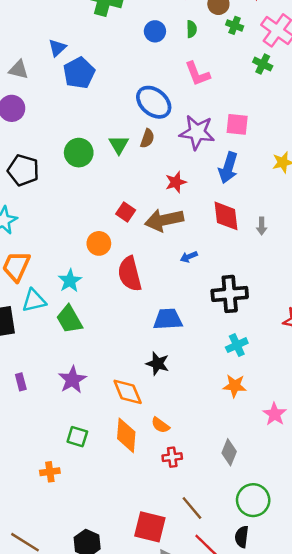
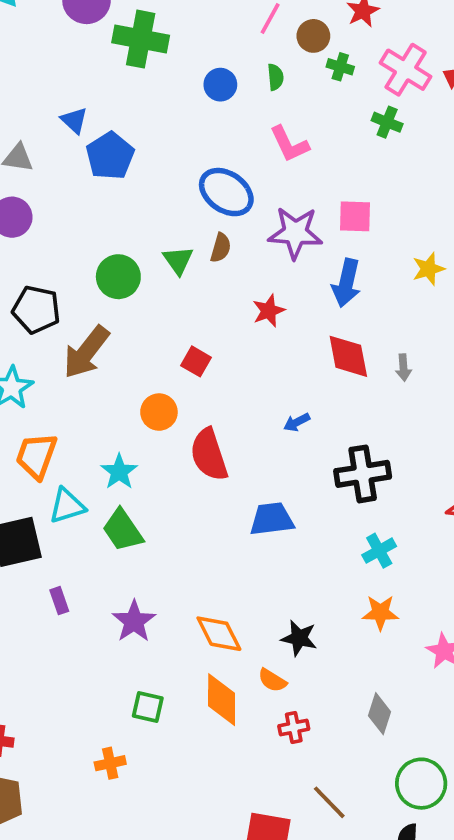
blue triangle: (57, 48) -> (74, 120), turned -30
brown arrow: (164, 220) -> (86, 352), moved, turned -36
black star: (158, 364) -> (299, 638), moved
purple rectangle: (21, 382) -> (59, 601), moved

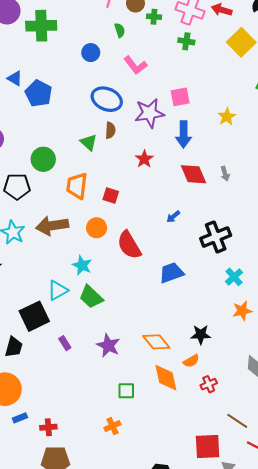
blue circle: (220, 85) -> (91, 53), moved
green circle: (118, 277) -> (43, 159), moved
brown arrow: (86, 352) -> (52, 226), moved, turned 56
orange trapezoid: (36, 456) -> (77, 186), moved
orange semicircle: (272, 680) -> (191, 361), turned -49

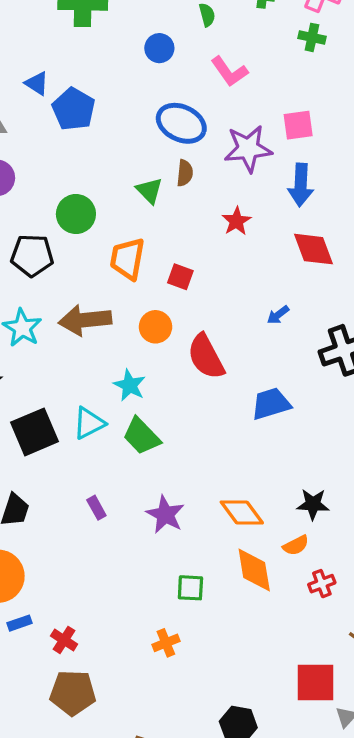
black square: (34, 316) -> (34, 432), moved
red cross: (48, 427) -> (64, 640), turned 35

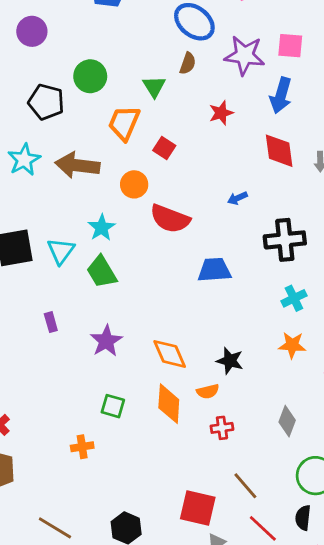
green triangle: (149, 191) -> (154, 86), moved
red semicircle: (206, 357) -> (170, 219), turned -54
cyan triangle: (89, 423) -> (61, 251), turned -40

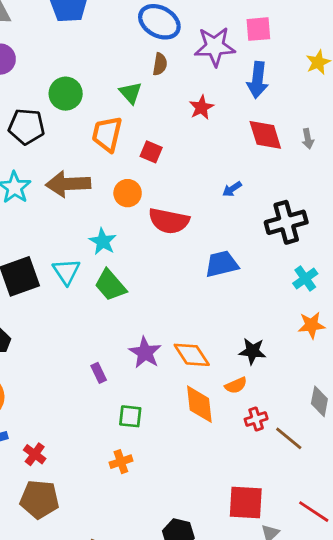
purple rectangle: (51, 322) -> (99, 373), moved
purple star: (106, 341) -> (145, 353), moved
green square: (113, 406) -> (130, 416), moved
brown line: (245, 486) -> (289, 438), moved

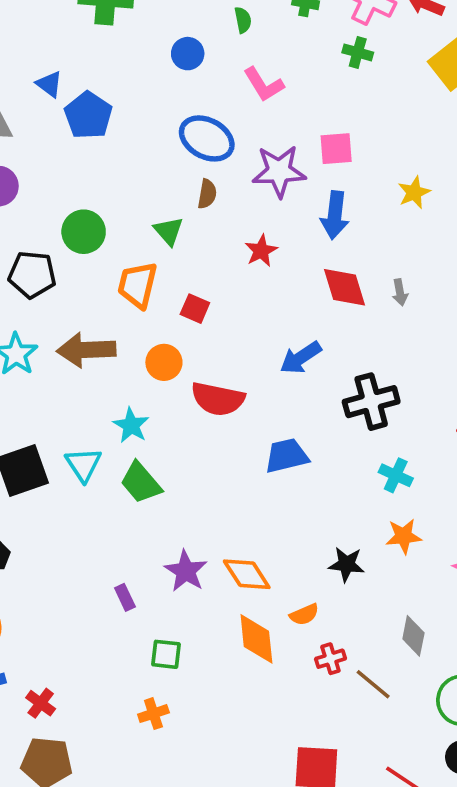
blue arrow: (232, 189) -> (301, 358), size x1.6
cyan cross: (305, 279) -> (396, 475), turned -30
black star: (252, 351) -> (346, 564), moved

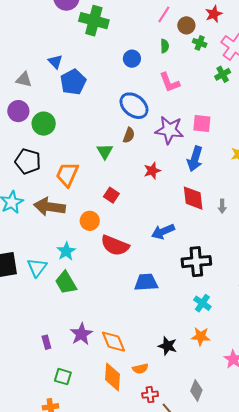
green cross: (358, 52) -> (223, 74), turned 35
green circle: (84, 232) -> (44, 124), moved
orange trapezoid: (138, 285) -> (67, 174), moved

